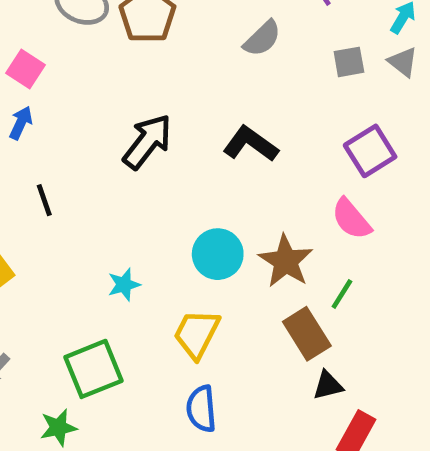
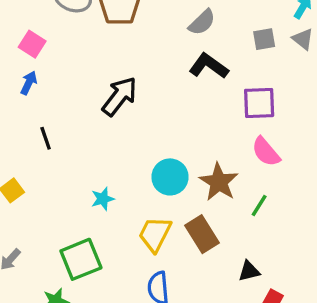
black L-shape: (251, 144) -> (209, 66), moved
purple square: (370, 151) -> (259, 103), moved, turned 30
brown rectangle: (307, 334) -> (202, 234), moved

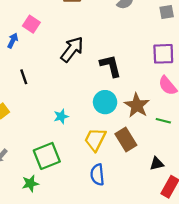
pink square: (32, 44) -> (31, 24), moved
black L-shape: (209, 66) -> (111, 66), moved, turned 40
green line: (259, 206) -> (163, 121), turned 72

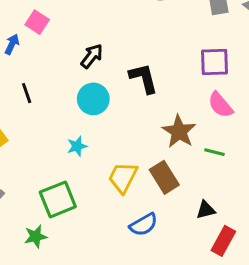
black arrow: (72, 49) -> (92, 56), size x0.7
cyan circle: (105, 102) -> (93, 99), moved
blue semicircle: (97, 175) -> (144, 225), moved, turned -115

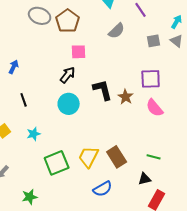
pink square: (37, 22) -> (79, 52), moved, turned -35
brown star: (179, 131) -> (126, 97), moved, size x0.7
cyan star: (77, 146) -> (34, 134), moved
green line: (215, 152) -> (154, 157), moved
green square: (58, 199) -> (57, 163), moved

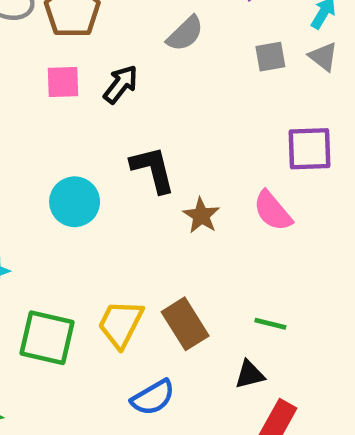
pink square: (79, 52) -> (63, 82), moved
black arrow: (68, 75) -> (121, 84), moved
purple square: (151, 79) -> (310, 149), moved
brown star: (126, 97) -> (201, 216), moved
green square: (57, 163) -> (47, 338), turned 35

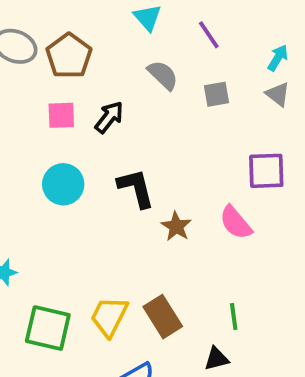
gray semicircle: (185, 34) -> (163, 75), turned -92
gray square: (270, 57) -> (216, 94), moved
cyan circle: (75, 202) -> (63, 184), moved
green line: (270, 324) -> (234, 317), turned 68

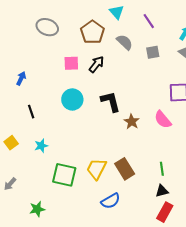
brown pentagon: (69, 56) -> (92, 32), moved
black triangle: (216, 359) -> (162, 191), moved

